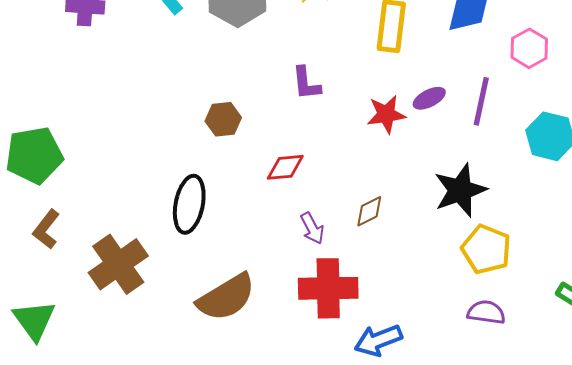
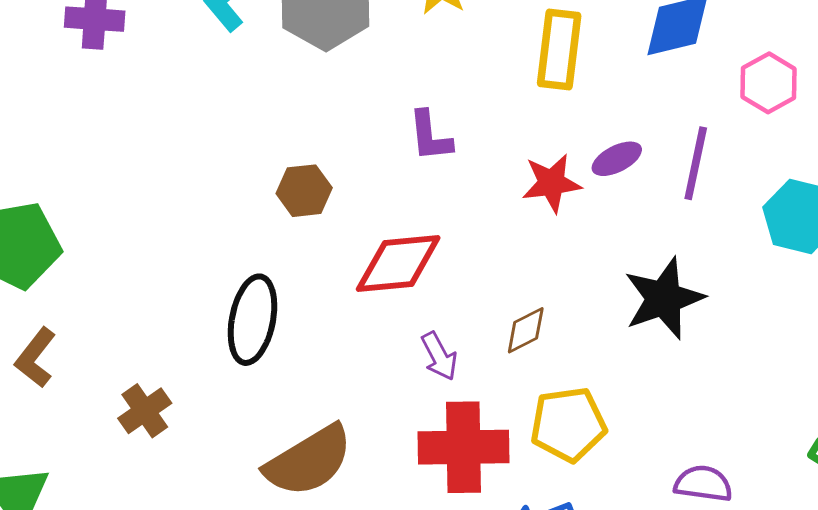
red diamond: (285, 167) -> (398, 264), size x1.5
yellow pentagon: (486, 249) -> (568, 424), moved, turned -30
brown cross: (118, 264) -> (145, 411), size x0.6

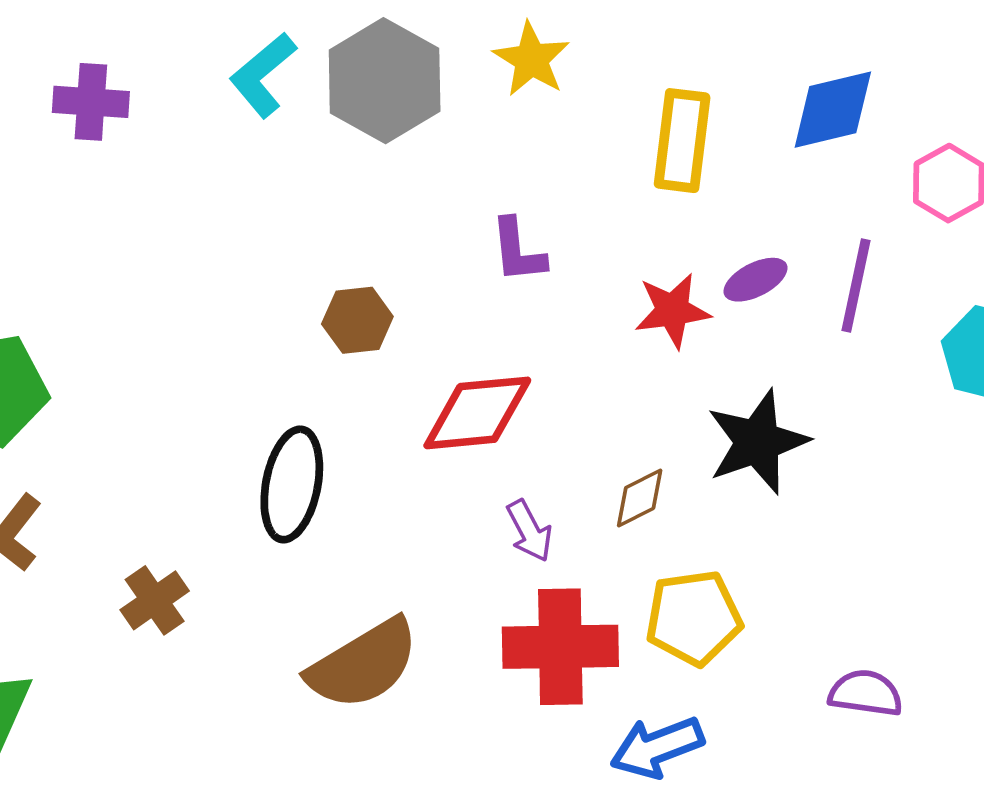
black star: (664, 298) -> (757, 442), moved

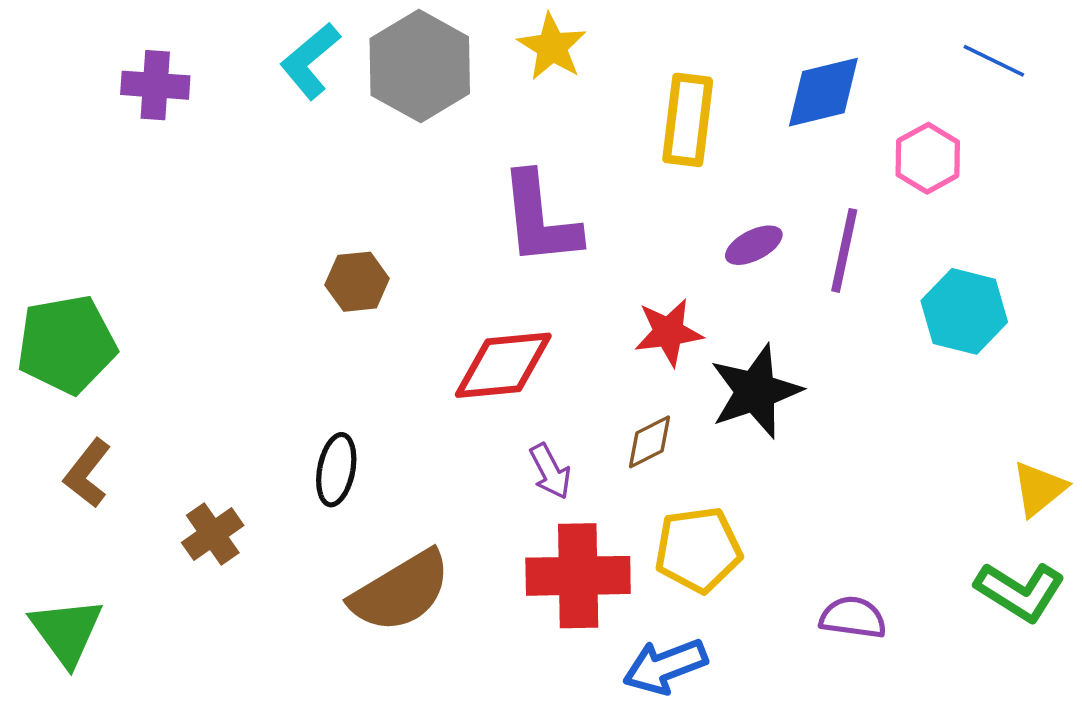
purple L-shape: (518, 251) -> (540, 219), size x1.6
red star: (672, 311) -> (669, 332), moved
brown hexagon: (357, 320) -> (357, 282), moved
black ellipse: (292, 484) -> (336, 470), moved, size x0.7

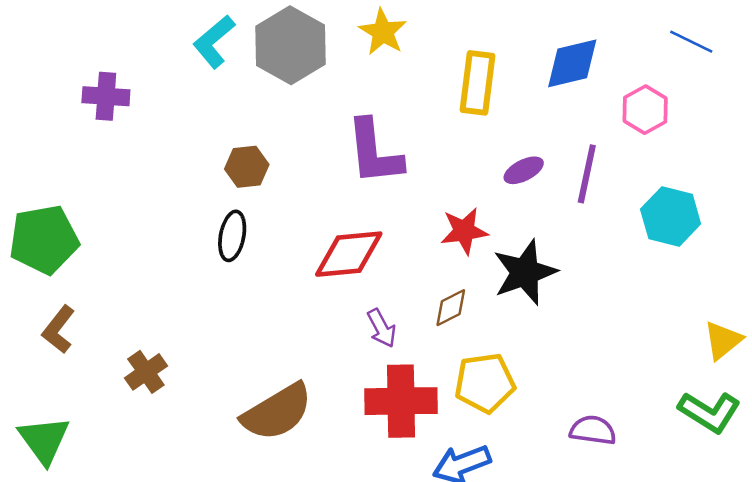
purple cross: (155, 85) -> (106, 96), moved
brown hexagon: (357, 282) -> (247, 167), moved
black ellipse: (336, 470) -> (232, 236), moved

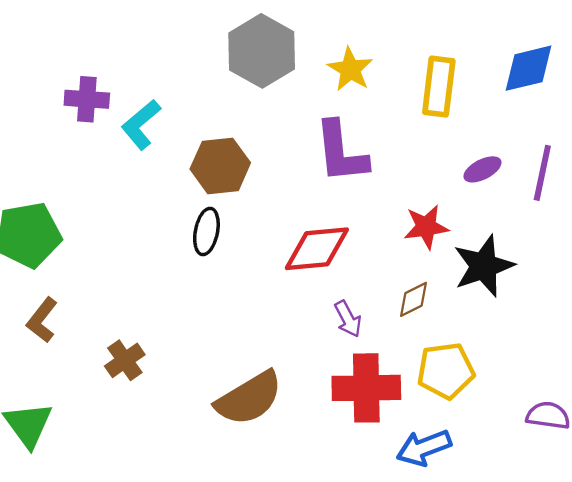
yellow star: (383, 32) -> (350, 69), moved
cyan L-shape: (214, 42) -> (141, 125), moved
brown hexagon: (247, 167) -> (220, 166), size x1.4

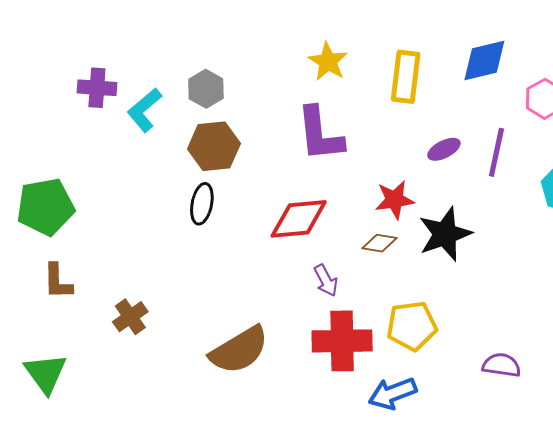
gray hexagon: (262, 51) -> (206, 89), moved, size x0.6
brown diamond: (413, 299) -> (379, 243), moved, turned 36
brown L-shape: (42, 320) -> (58, 281), turned -39

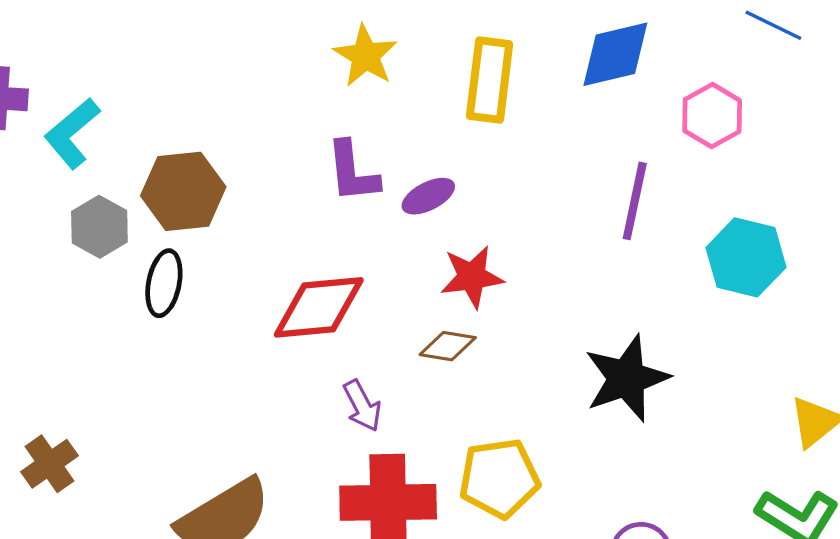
gray hexagon: (206, 89) -> (99, 227), moved
purple L-shape: (320, 134) -> (353, 172), size x0.7
purple ellipse: (444, 149) -> (428, 196), moved
black star: (445, 234) -> (627, 378), moved

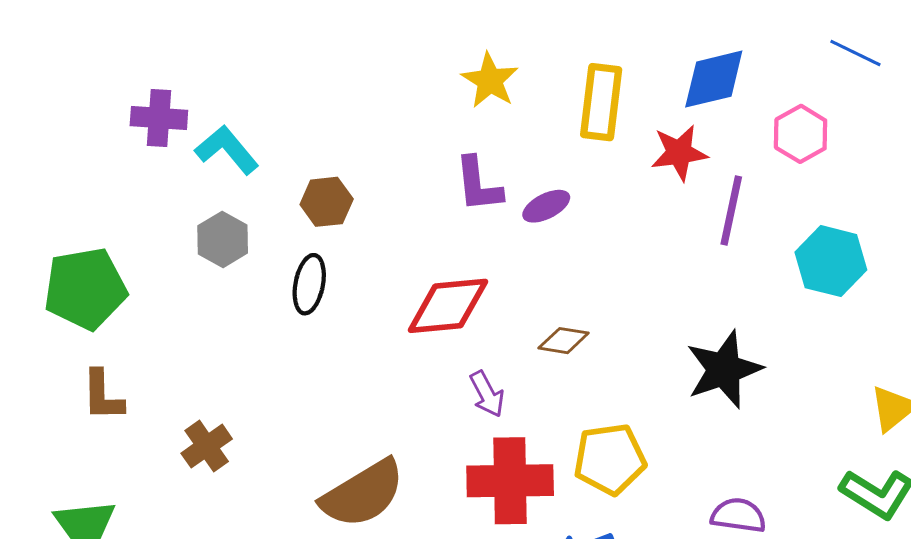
cyan L-shape: (72, 133) -> (227, 150), turned 90
brown hexagon: (183, 191) -> (327, 202), size x0.7
gray hexagon: (99, 227) -> (223, 239), moved
red star: (472, 277) -> (679, 153), moved

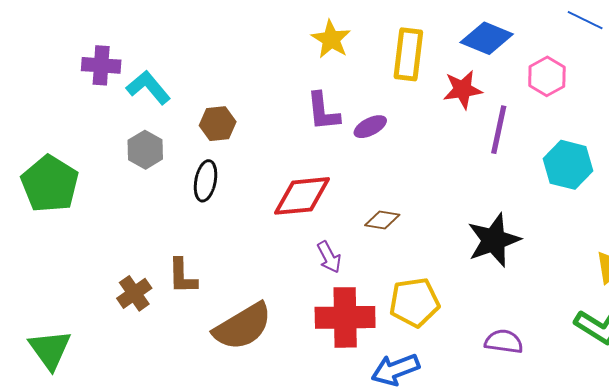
blue diamond: (714, 79) -> (487, 38), turned 36
green pentagon: (85, 289) -> (50, 184), turned -30
brown L-shape: (103, 395) -> (182, 276), moved

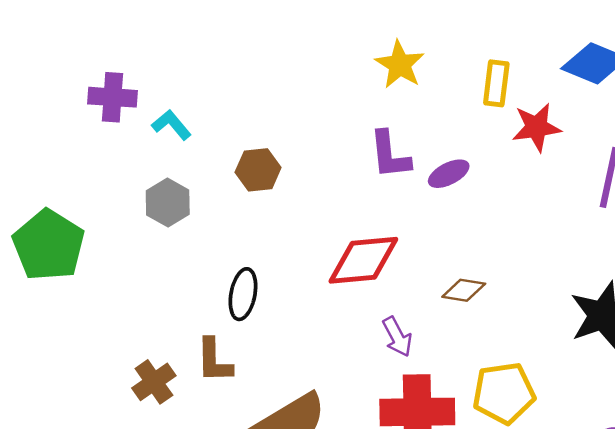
yellow rectangle: (408, 54) -> (496, 83), size x0.7
cyan L-shape: (148, 87) -> (171, 125), size x0.7
red star: (463, 89) -> (536, 127), moved
black ellipse: (206, 181) -> (243, 294), moved

